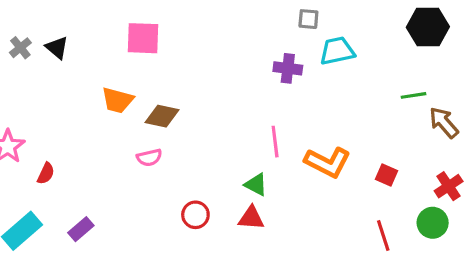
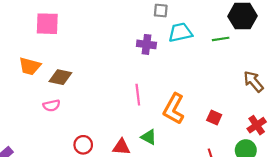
green line: (414, 95) -> (221, 39), moved
orange L-shape: (328, 162) -> (174, 109), turned 92
green triangle: (256, 185) -> (149, 137), moved

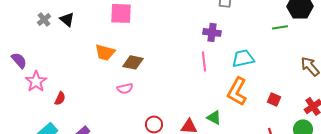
cyan trapezoid: (180, 32) -> (243, 58), moved
pink line: (138, 95) -> (204, 61), moved

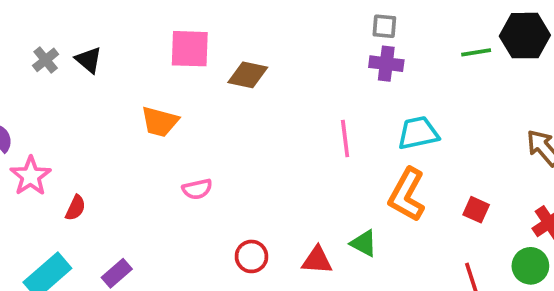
green line: (280, 27) -> (476, 52), moved
purple cross: (212, 32) -> (386, 64), moved
brown diamond: (133, 62) -> (248, 75), moved

